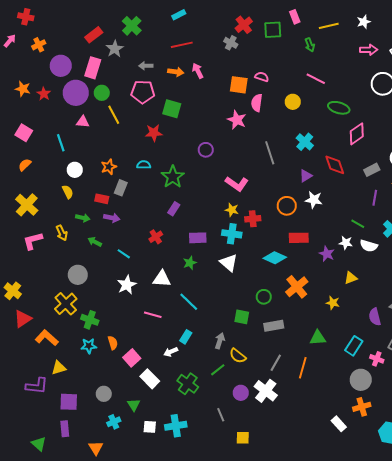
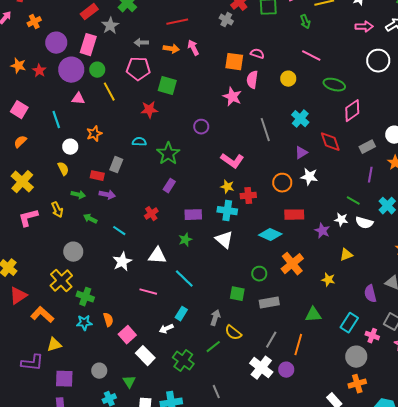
orange star: (109, 167) -> (94, 134), moved
purple circle: (241, 393) -> (286, 370), moved

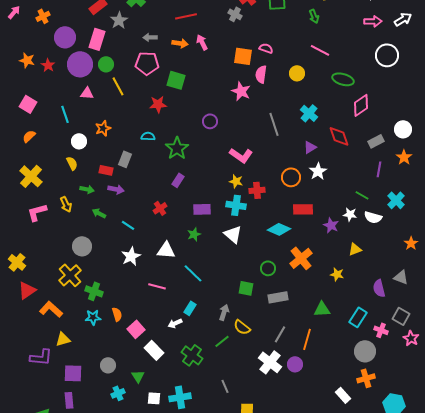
white star: (309, 177) -> (318, 171), turned 30

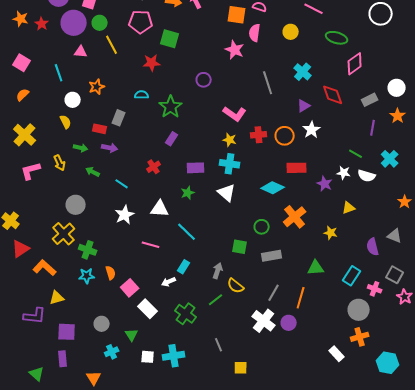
red cross: (257, 190) -> (259, 135), moved

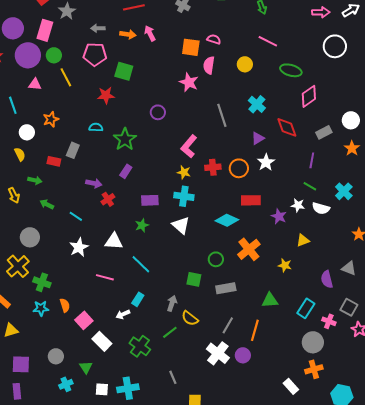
pink L-shape: (235, 114) -> (189, 146), turned 95
purple line: (373, 128) -> (312, 160), moved
purple arrow: (110, 148) -> (94, 183), moved

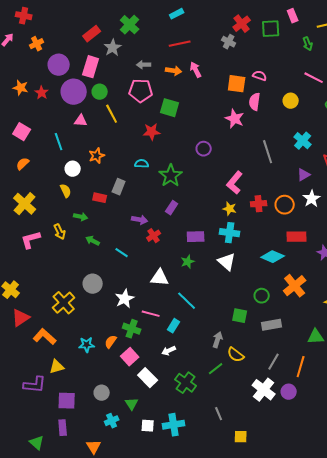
gray circle: (30, 237) -> (93, 284), moved
white star: (79, 247) -> (125, 299), moved
green cross: (42, 282) -> (132, 329), moved
cyan rectangle: (138, 299) -> (174, 326), moved
orange semicircle: (65, 305) -> (111, 342), turned -128

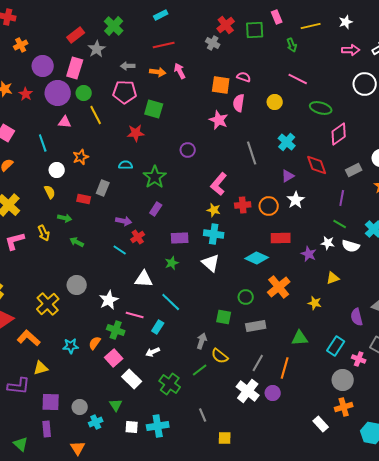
cyan line: (122, 253) -> (120, 250), moved
gray circle: (102, 393) -> (80, 407), moved

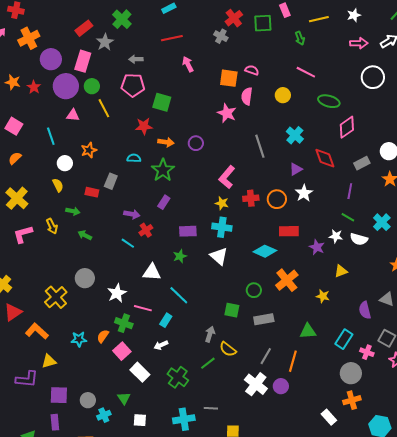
orange cross: (21, 45) -> (29, 38), size x1.5
orange arrow: (158, 72) -> (166, 142), moved
gray line: (203, 415) -> (211, 408), turned -64
cyan cross: (158, 426) -> (184, 419), moved

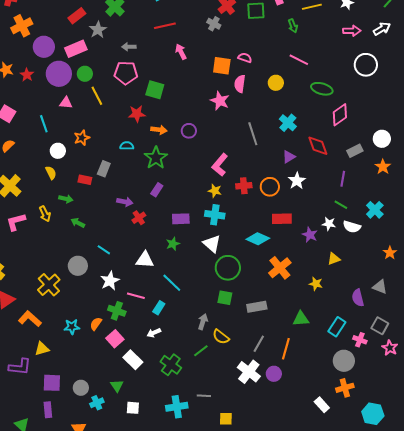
pink rectangle: (83, 61) -> (76, 49), turned 50
cyan line: (128, 243) -> (104, 250), moved
green circle: (254, 290) -> (228, 268), moved, size x1.6

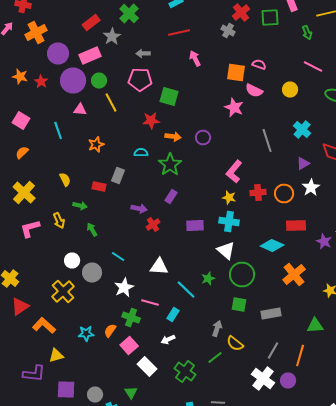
pink semicircle: (240, 84) -> (254, 90), turned -72
white circle: (58, 151) -> (72, 260), moved
green arrow: (78, 223) -> (92, 230), turned 32
green star: (173, 244) -> (208, 278), moved

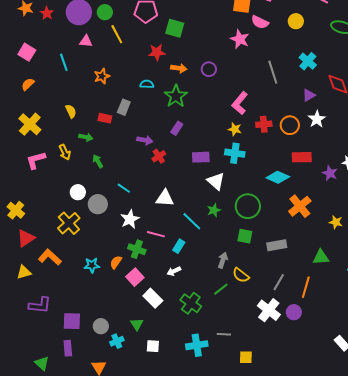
white triangle: (226, 250) -> (216, 181), moved
yellow triangle: (56, 356) -> (24, 272), moved

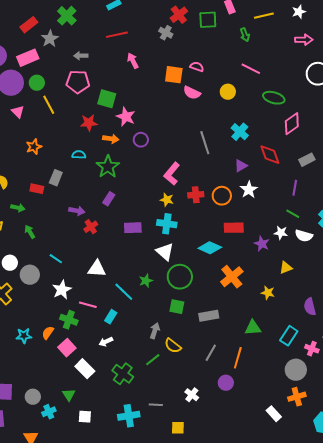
pink star: (240, 39) -> (126, 117), moved
pink triangle: (86, 41) -> (18, 112), turned 40
white triangle: (216, 181) -> (165, 252), moved
white cross: (269, 310) -> (192, 395), moved, size x0.6

